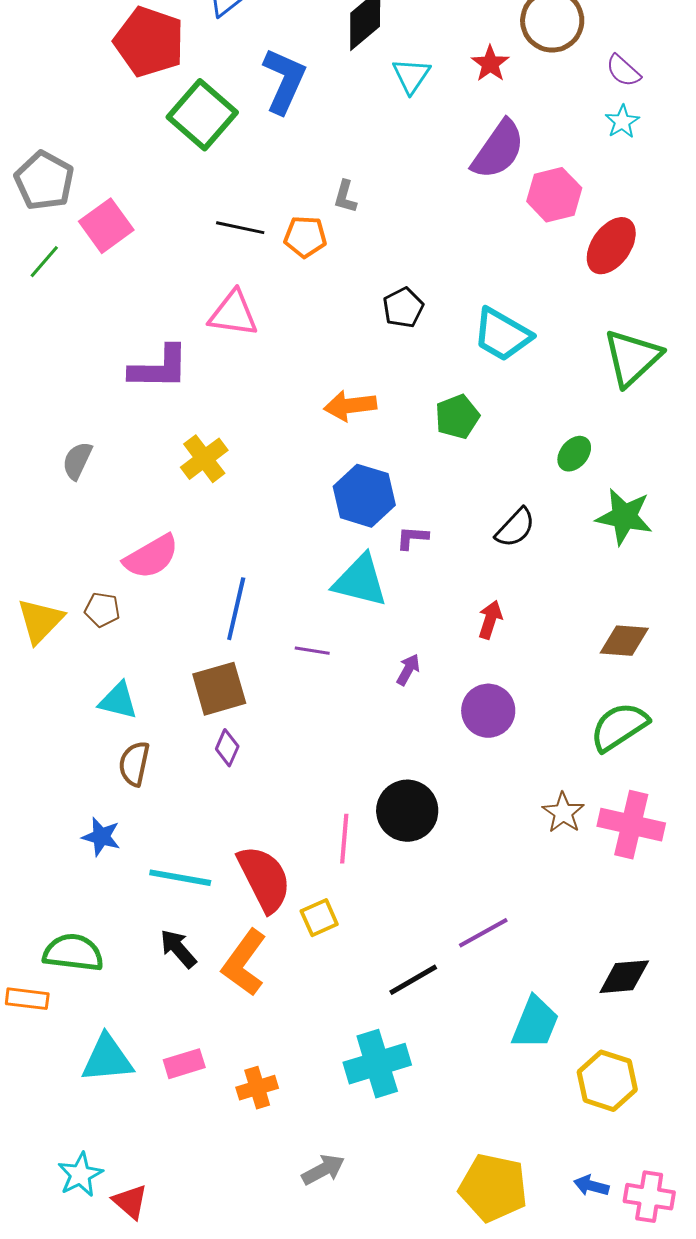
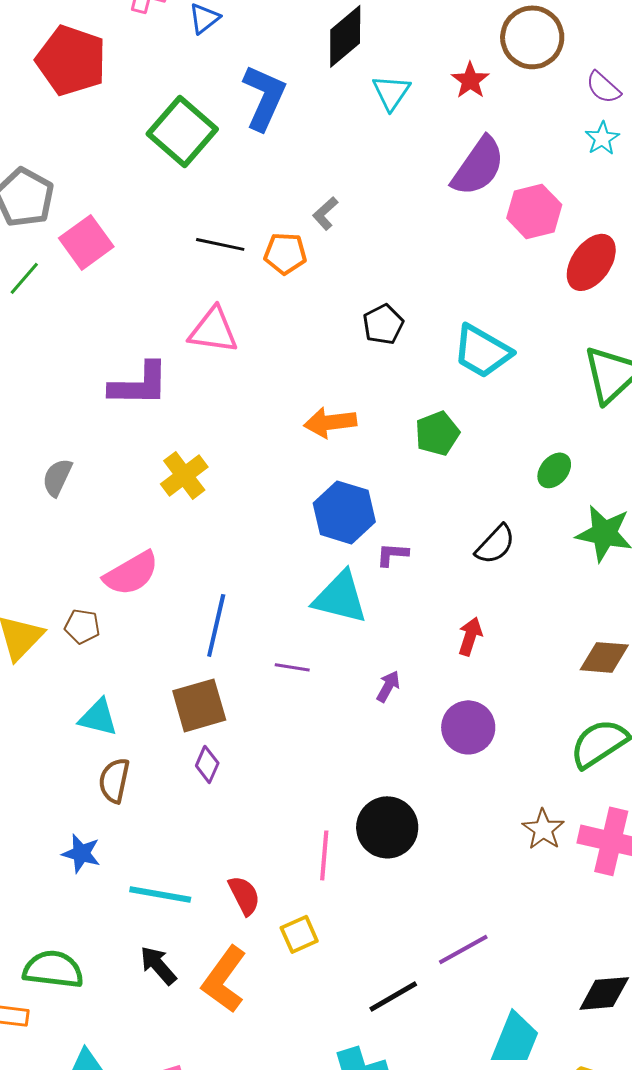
red pentagon: (149, 42) -> (71, 60), moved
gray L-shape: (345, 197) -> (325, 213), turned 32
red semicircle: (264, 879) -> (244, 895), size x0.6

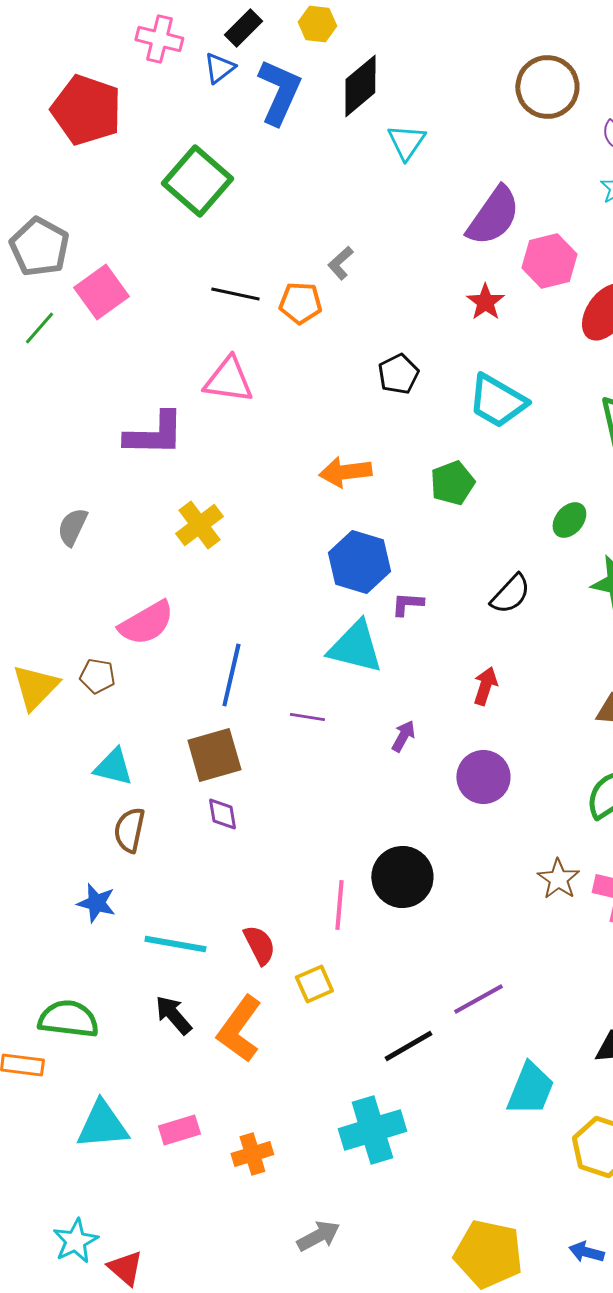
red star: (470, 80) -> (485, 302), moved
blue L-shape: (264, 97) -> (279, 92), moved
purple diamond: (207, 764) -> (222, 814), turned -33

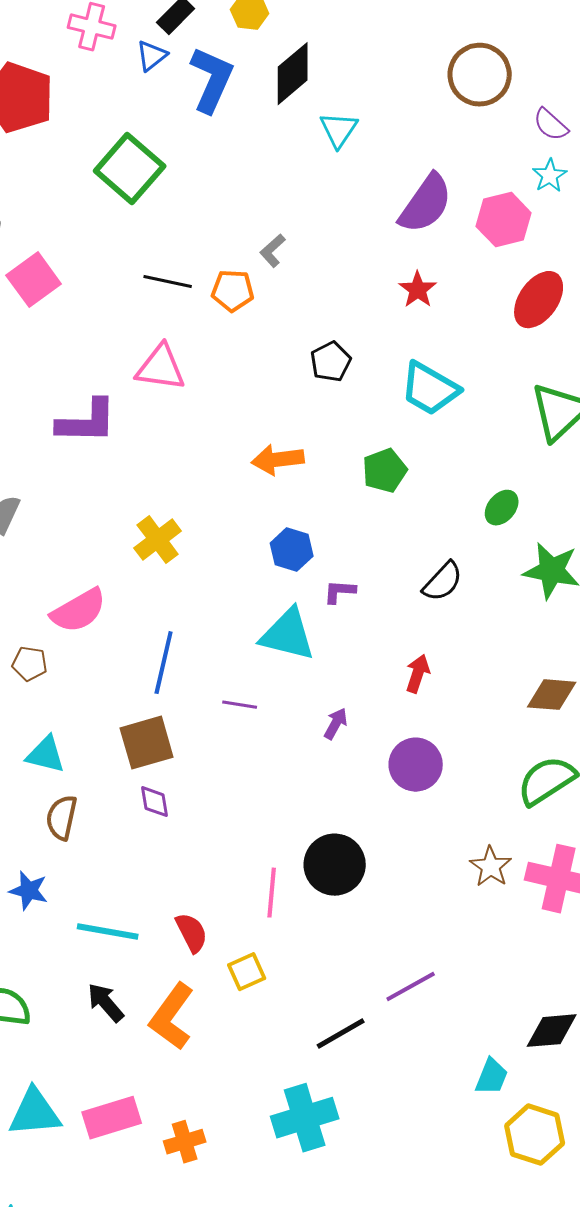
pink hexagon: (549, 261) -> (504, 220), moved
yellow cross: (199, 525) -> (158, 540), moved
blue hexagon: (359, 562) -> (292, 550), size x0.7
cyan trapezoid: (530, 1089) -> (492, 1077), moved, size x0.7
pink rectangle: (179, 1130) -> (112, 1118), size x1.4

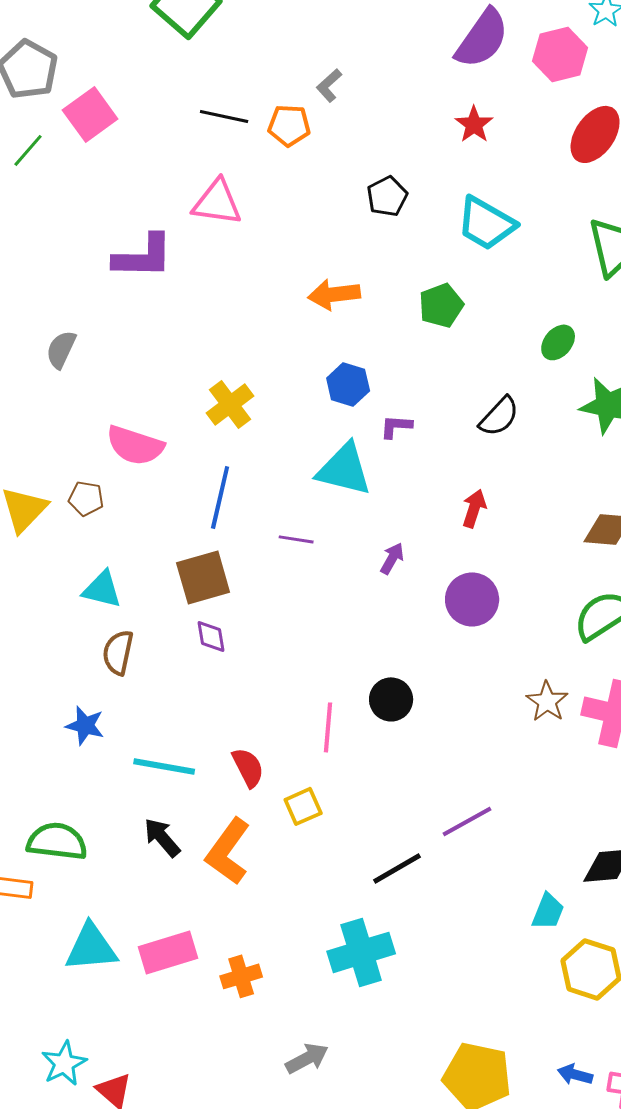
yellow cross: (158, 540) -> (230, 404), moved
pink semicircle: (79, 611) -> (135, 445), turned 48
black circle: (335, 865) -> (391, 699), size x0.7

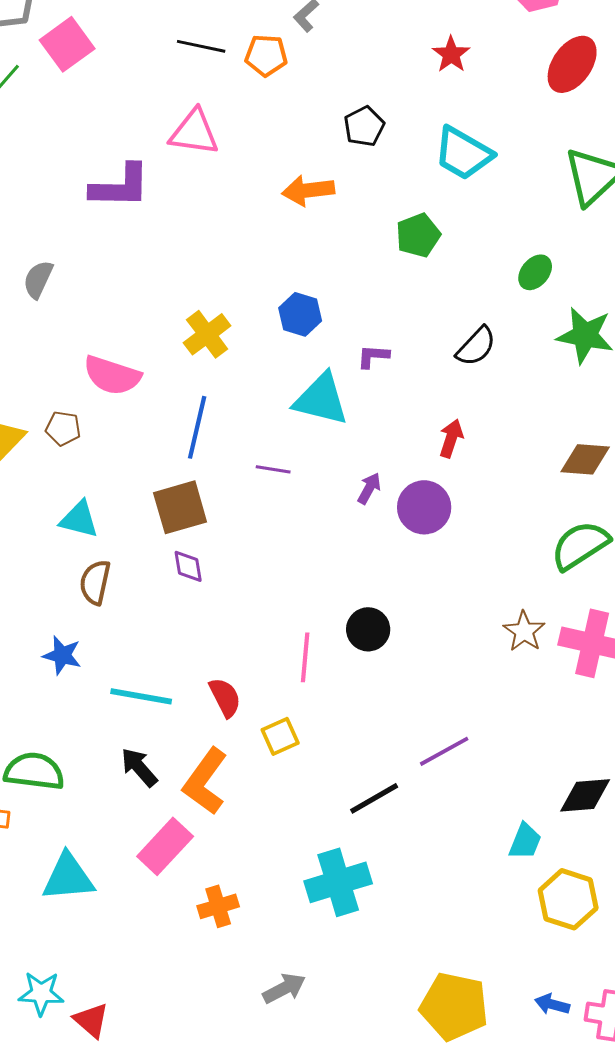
orange arrow: (334, 294) -> (308, 190), moved
blue hexagon: (348, 384) -> (300, 314), moved
purple circle: (472, 599) -> (424, 507), moved
pink rectangle: (168, 952) -> (165, 846), moved, turned -30
cyan star: (64, 1063) -> (41, 993), turned 30

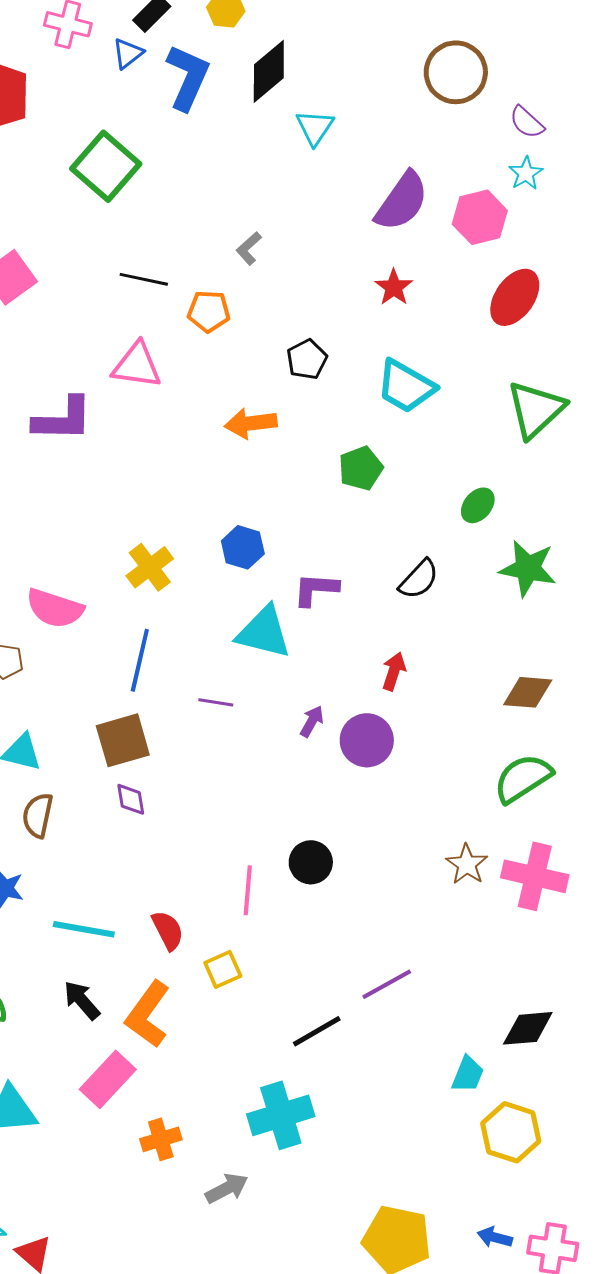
orange pentagon: (266, 55) -> (209, 311), moved
purple L-shape: (373, 356) -> (316, 589), size x1.4
gray arrow: (284, 988) -> (227, 1188), moved

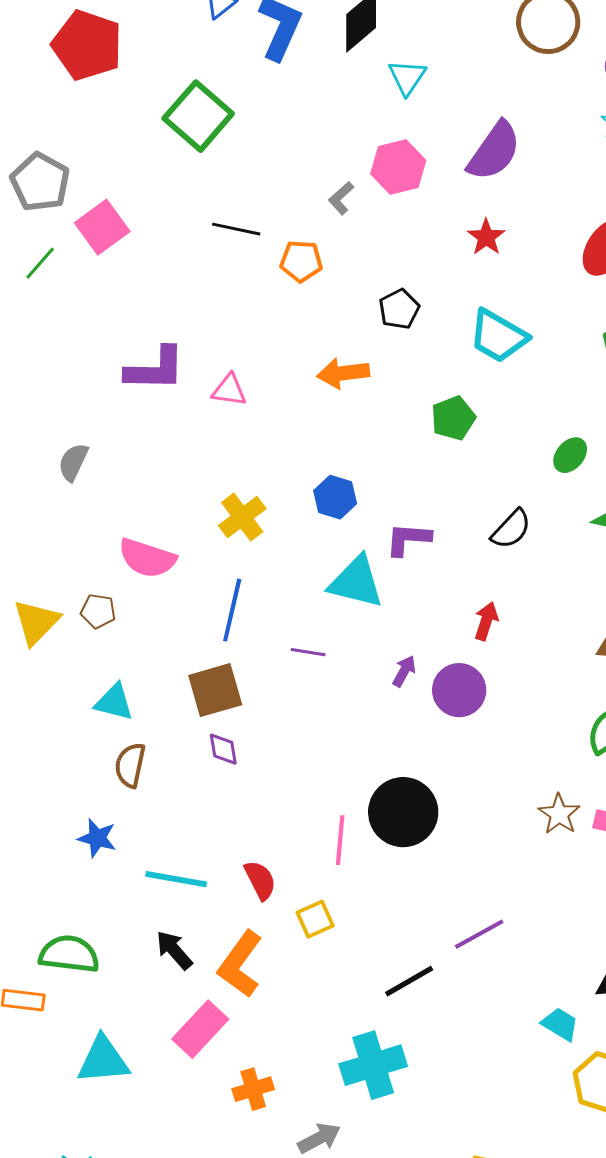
pink hexagon: (480, 217) -> (398, 167), moved
pink triangle: (137, 365) -> (229, 390), moved, size x0.7
black circle: (311, 862) -> (403, 812), size x1.6
cyan trapezoid: (468, 1074) -> (560, 1024), turned -81

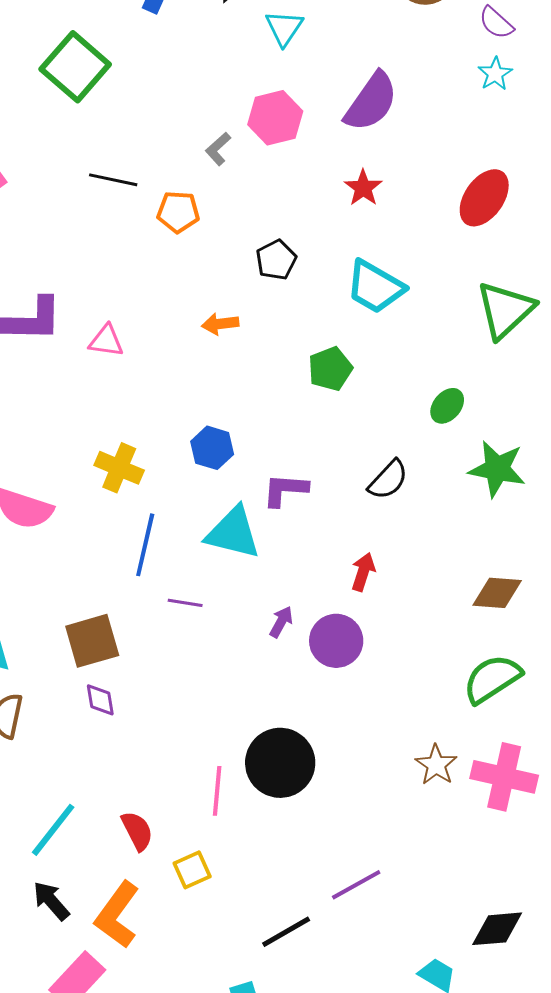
orange arrow: (343, 373) -> (220, 324), size x0.7
yellow cross: (242, 517) -> (119, 468), turned -30
blue line: (232, 610) -> (145, 545), moved
cyan line: (176, 879) -> (53, 830), turned -62

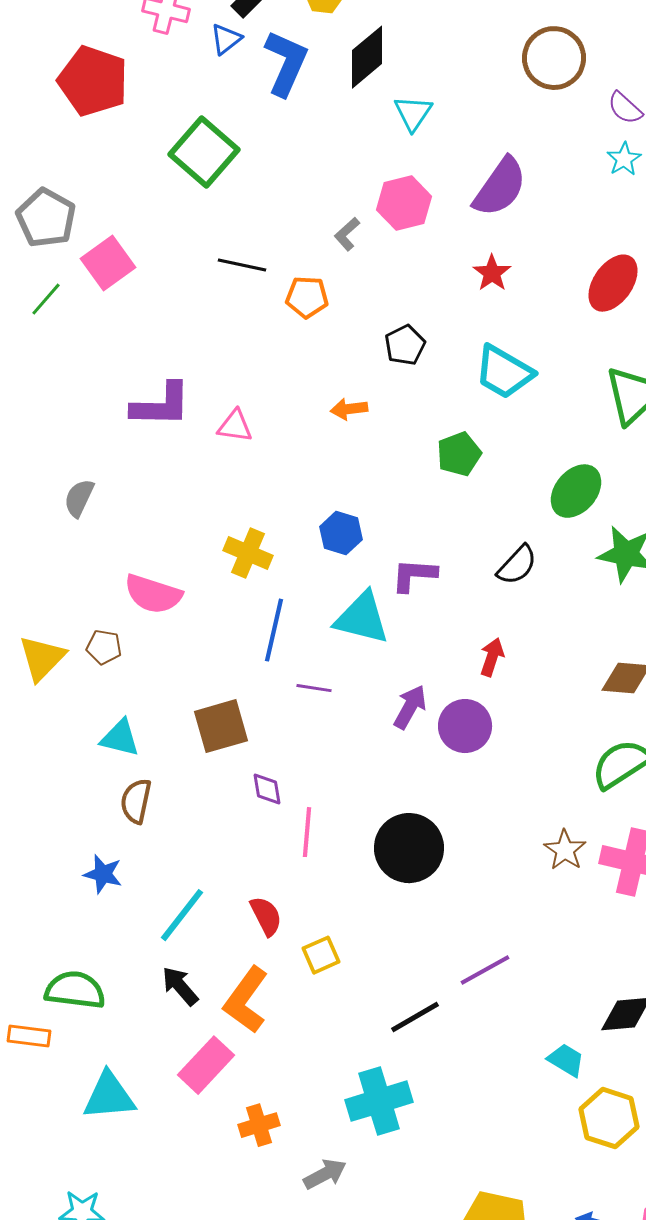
green ellipse: (447, 406) -> (576, 491), size x1.5
purple arrow: (281, 622) -> (410, 707), size x1.4
purple diamond: (100, 700) -> (267, 789), moved
pink line: (217, 791) -> (307, 832), moved

